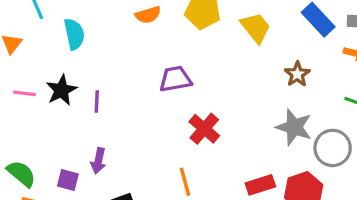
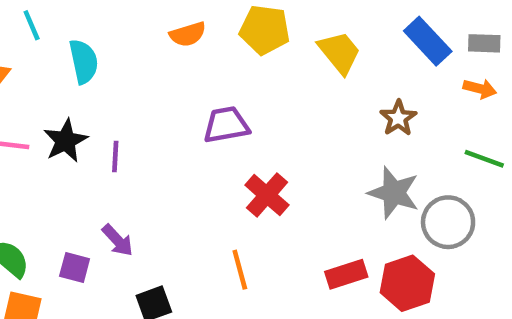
purple arrow: (98, 161) -> (118, 240), turned -55

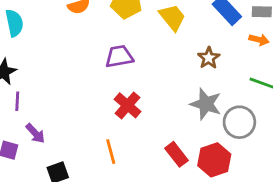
purple trapezoid: (226, 125) -> (119, 56), moved
purple line: (115, 157) -> (17, 101), moved
red rectangle: (346, 274) -> (177, 154), turned 70

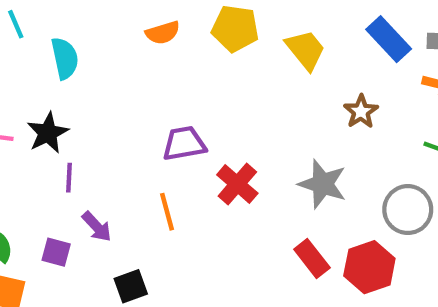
purple trapezoid: (119, 56) -> (184, 144), moved
gray star: (206, 104) -> (323, 184), moved
orange line: (111, 152) -> (167, 212), moved

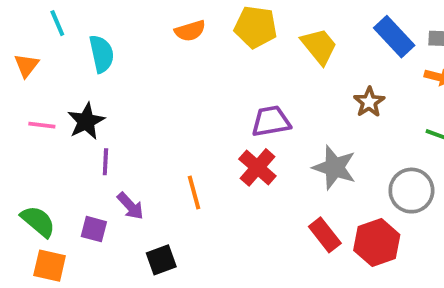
purple trapezoid: (184, 144) -> (271, 121), moved

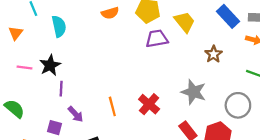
purple trapezoid: (271, 121) -> (157, 39), moved
red cross: (257, 167) -> (149, 104), moved
green semicircle: (38, 221) -> (14, 109), moved

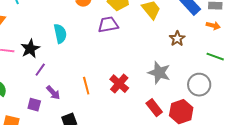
cyan semicircle: (59, 26) -> (60, 34), moved
purple trapezoid: (157, 39) -> (108, 25), moved
purple line: (61, 89) -> (40, 70), turned 32

